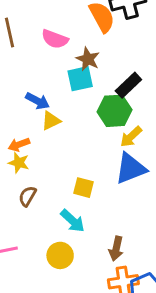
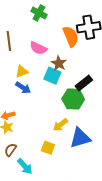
cyan square: (80, 79) -> (52, 76), turned 30
yellow triangle: (51, 121) -> (22, 71), moved
yellow arrow: (131, 137) -> (60, 125), moved
cyan arrow: (73, 221) -> (25, 166), moved

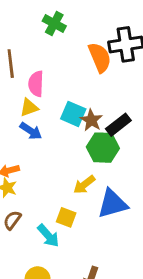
pink semicircle: (38, 48) -> (36, 84), moved, turned 66
brown star: (59, 63) -> (91, 120), moved
cyan arrow: (25, 166) -> (48, 236), moved

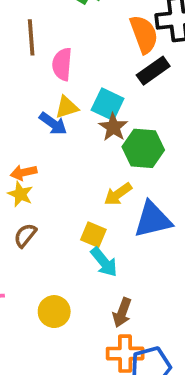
yellow triangle: (29, 108) -> (67, 107), moved
brown star: (91, 120) -> (113, 127), moved
black rectangle: (118, 125) -> (153, 71), moved
cyan arrow: (48, 236) -> (104, 262), moved

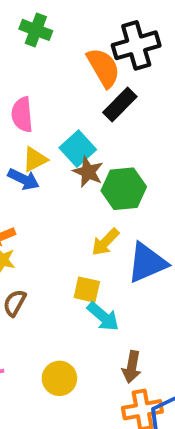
cyan square: (108, 104) -> (78, 149), turned 32

